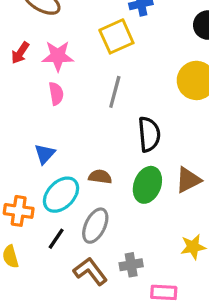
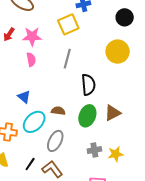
blue triangle: (45, 154) -> (24, 97), turned -32
black line: (56, 239) -> (30, 164), moved
gray cross: (131, 265) -> (94, 150), moved

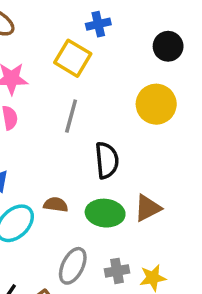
yellow square: (68, 24) -> (73, 58), turned -35
green ellipse: (87, 116) -> (105, 213), turned 75
gray ellipse: (55, 141) -> (73, 266), moved

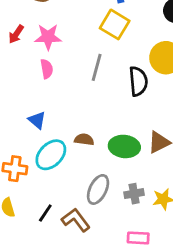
yellow square: (73, 58) -> (115, 24), moved
black semicircle: (107, 160) -> (138, 81), moved

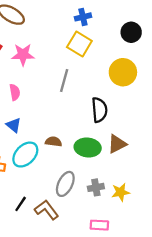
pink semicircle: (47, 69) -> (15, 92), moved
black semicircle: (138, 81) -> (99, 110), moved

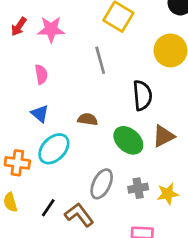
gray line: (64, 80) -> (100, 60), turned -30
brown semicircle: (54, 142) -> (88, 119), moved
green ellipse: (88, 147) -> (128, 140), turned 35

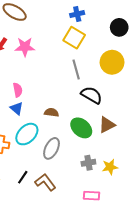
gray line: (100, 60) -> (76, 69), moved
pink semicircle: (41, 74) -> (18, 90), moved
black semicircle: (142, 95) -> (92, 95), turned -55
gray ellipse: (102, 184) -> (52, 148), moved

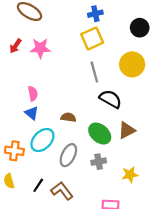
yellow square: (74, 38) -> (92, 38), turned 35
gray cross: (88, 163) -> (99, 162), moved

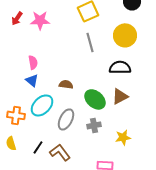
black semicircle: (110, 99) -> (120, 67), moved, turned -30

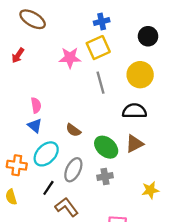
pink star: (40, 20) -> (70, 58), moved
brown semicircle: (66, 84) -> (73, 130), turned -152
yellow star: (123, 137) -> (150, 190), moved
black line: (38, 147) -> (48, 188), moved

